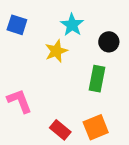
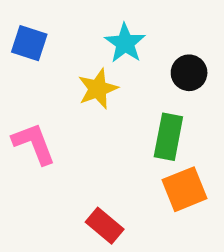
pink L-shape: (20, 101) -> (34, 144), moved
orange square: (96, 127) -> (184, 189), moved

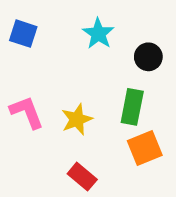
yellow star: (98, 89) -> (77, 119), moved

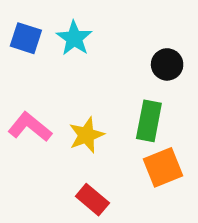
cyan star: (98, 34) -> (74, 38), moved
pink L-shape: (27, 112) -> (30, 127), turned -30

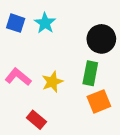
black circle: (167, 64) -> (101, 39), size x1.5
red rectangle: (92, 200) -> (36, 120), moved

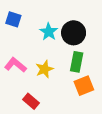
cyan star: (45, 23) -> (49, 32), moved
black circle: (101, 39) -> (74, 33), moved

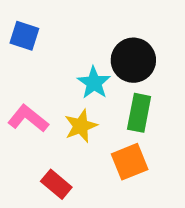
cyan star: (49, 32) -> (94, 83), moved
orange square: (84, 86) -> (130, 162), moved

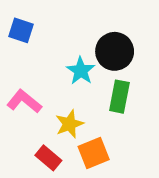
yellow star: (81, 126) -> (69, 124), moved
orange square: (130, 162) -> (94, 153), moved

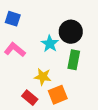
pink L-shape: (24, 101) -> (15, 50), moved
yellow star: (69, 124) -> (43, 77), turned 30

